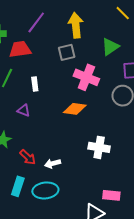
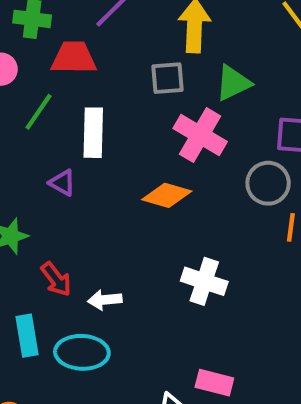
green triangle: (110, 47) -> (233, 83), moved
white rectangle: (35, 84) -> (93, 133), size x1.6
cyan rectangle: (18, 186) -> (27, 336), turned -36

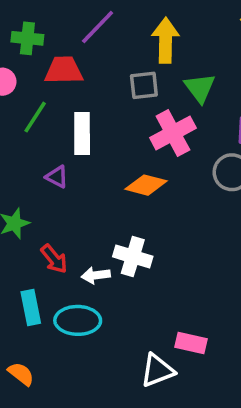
green triangle: (233, 83) -> (200, 88), turned -40
pink cross: (200, 135) -> (173, 133), turned 33
white cross: (204, 281) -> (133, 257), moved

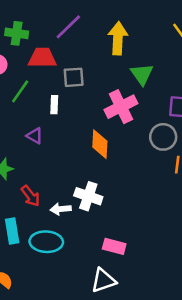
gray square: (144, 85) -> (74, 77), moved
white rectangle: (82, 133) -> (54, 105), size x0.6
orange diamond: (146, 185) -> (100, 144), turned 76
pink rectangle: (191, 343) -> (114, 246), moved

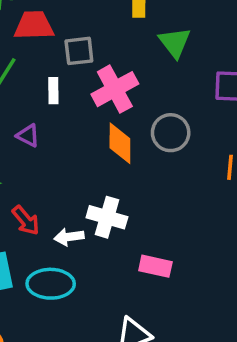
pink cross: (121, 107) -> (115, 89), moved
gray circle: (163, 137) -> (171, 133), moved
pink rectangle: (114, 246) -> (155, 266), moved

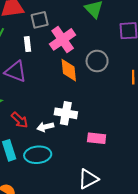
purple triangle: (28, 136) -> (16, 71), size x1.6

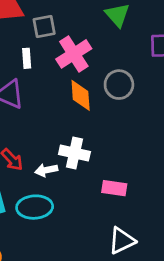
white triangle: (88, 179) -> (122, 241), moved

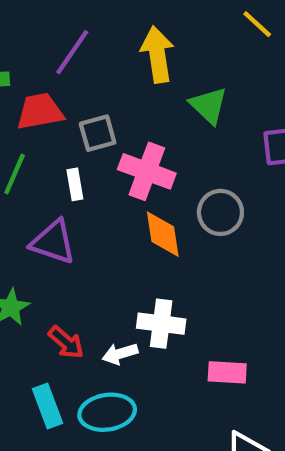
pink cross: (74, 54) -> (147, 171), turned -32

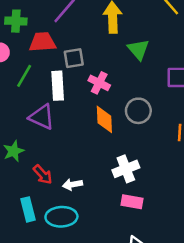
pink cross: (147, 171) -> (99, 83), size x0.7
white rectangle: (75, 184) -> (58, 86), size x1.6
white cross: (161, 324) -> (126, 169), moved, turned -35

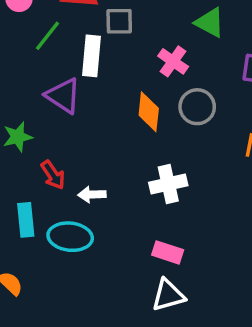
green triangle: (138, 49) -> (210, 23), turned -30
pink cross: (99, 83) -> (173, 61), moved
pink rectangle: (132, 202) -> (168, 252), moved

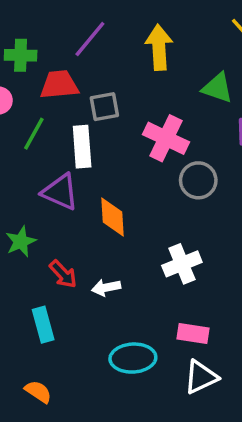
green triangle: (210, 23) -> (217, 88), moved
pink cross: (173, 61) -> (166, 138), size x1.4
orange diamond: (149, 112) -> (112, 217), moved
cyan ellipse: (70, 237) -> (133, 358), moved

